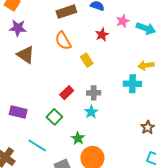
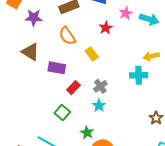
purple star: (18, 28) -> (34, 18), moved
gray cross: (94, 93) -> (100, 86), turned -32
purple rectangle: (18, 112) -> (57, 68), moved

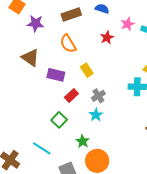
yellow rectangle: (92, 54) -> (87, 70), moved

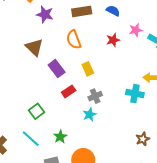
purple rectangle: (56, 75) -> (57, 69), turned 30
green square: (59, 120) -> (37, 111), moved
green star: (83, 141) -> (60, 137), moved

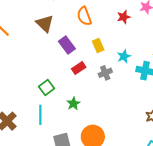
cyan star: (90, 115) -> (124, 56), moved
green star: (60, 137) -> (73, 104), moved
cyan line: (31, 139) -> (40, 115), turned 48

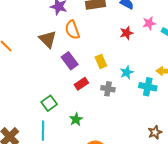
orange semicircle: (84, 16) -> (72, 30), moved
gray cross: (105, 73) -> (108, 89), turned 32

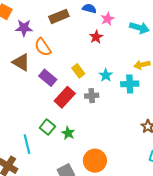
pink star: (149, 23) -> (107, 19), moved
red rectangle: (81, 84) -> (65, 97), size x1.5
green square: (49, 103) -> (47, 127), moved
cyan line: (43, 131) -> (27, 144), moved

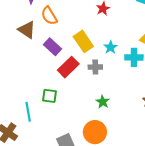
yellow rectangle: (78, 71) -> (83, 41), size x1.5
green square: (47, 127) -> (49, 96), turned -35
green star: (68, 133) -> (103, 102), moved

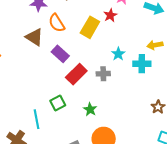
yellow rectangle: (83, 41) -> (90, 27), moved, turned 65
green square: (49, 96) -> (58, 103), turned -35
green star: (103, 102) -> (90, 109), moved

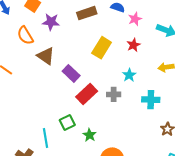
red star: (110, 15) -> (134, 45), moved
orange semicircle: (57, 23) -> (25, 35), moved
cyan cross: (142, 64) -> (151, 100), moved
green star: (90, 109) -> (90, 135), moved

